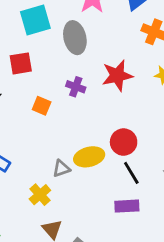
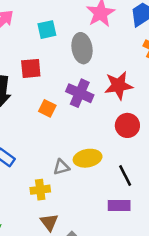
cyan square: (35, 20) -> (47, 30), size x0.7
purple cross: (76, 87) -> (80, 93), size x1.5
red circle: (124, 142) -> (127, 125), moved
yellow cross: (40, 195) -> (40, 190), turned 30

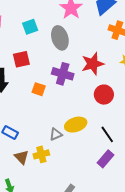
purple rectangle: (119, 206) -> (106, 159), turned -42
brown triangle: (49, 222) -> (22, 157), moved

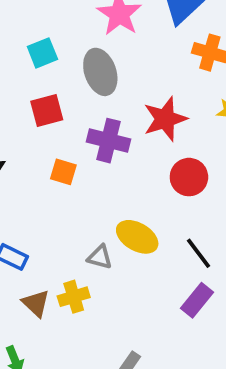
red square: (21, 59) -> (47, 111), moved
yellow ellipse: (76, 125) -> (137, 237), turned 50
gray triangle: (56, 134) -> (100, 257), turned 40

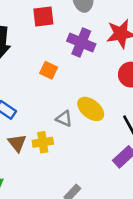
orange square: (63, 172) -> (49, 70), moved

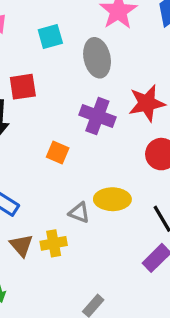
red square: (43, 17) -> (23, 87), moved
yellow ellipse: (91, 109) -> (112, 199), turned -36

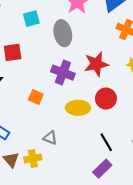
yellow ellipse: (112, 199) -> (78, 108), moved

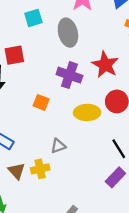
red star: (96, 64) -> (105, 65), turned -30
gray triangle: (50, 138) -> (58, 146), turned -40

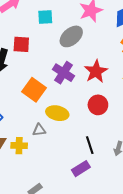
gray ellipse: (68, 33) -> (71, 36), turned 50
orange square: (41, 102) -> (34, 90), size x1.6
yellow ellipse: (87, 112) -> (57, 113), moved

